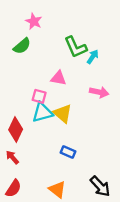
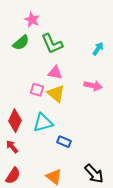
green L-shape: (76, 47) -> (52, 44), moved
cyan arrow: (93, 57) -> (98, 49), moved
cyan triangle: (42, 112) -> (43, 123), moved
yellow triangle: (63, 113) -> (56, 94), moved

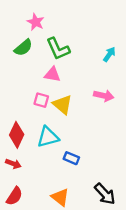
pink triangle: (55, 73) -> (52, 74), moved
red arrow: (12, 147) -> (13, 164), turned 152

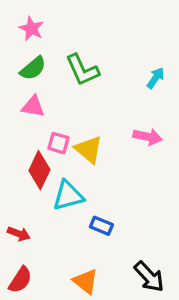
pink star: (36, 22) -> (31, 29), moved
pink triangle: (52, 74) -> (33, 107), moved
red diamond: (17, 135) -> (39, 170), moved

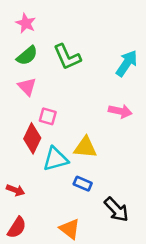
cyan arrow: (155, 78) -> (127, 63), size x1.5
pink triangle: (33, 107) -> (27, 87), turned 36
yellow triangle: (89, 149) -> (85, 147), moved, turned -35
black arrow: (149, 277) -> (116, 209), moved

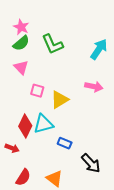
pink star: (26, 23) -> (21, 27), moved
red diamond: (32, 138) -> (25, 126), moved
yellow triangle: (85, 147) -> (60, 100), moved, turned -36
red semicircle: (17, 228) -> (23, 177), moved

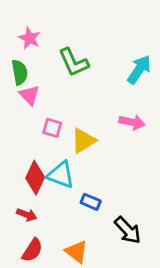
green semicircle: (21, 43) -> (20, 72), moved, turned -60
cyan triangle: (43, 124) -> (61, 175), turned 35
red arrow: (12, 148) -> (27, 215), moved

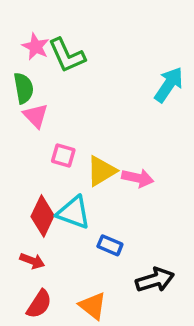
green L-shape: (74, 62) -> (67, 55), moved
pink arrow: (132, 122) -> (138, 178), moved
black arrow: (128, 230) -> (155, 280), turned -64

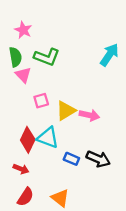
green L-shape: (67, 55) -> (47, 57), moved, turned -45
pink square: (63, 155) -> (41, 101), turned -32
black arrow: (155, 280) -> (98, 159), moved, turned 40

